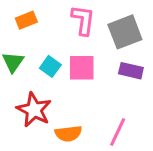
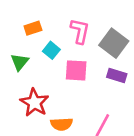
gray square: (125, 32) -> (114, 43), turned -36
cyan square: (50, 66) -> (51, 50), moved

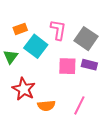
cyan square: (51, 50) -> (36, 46), size x1.6
pink square: (76, 70) -> (67, 66), moved

